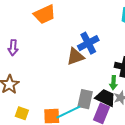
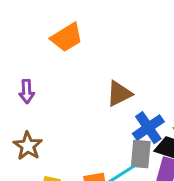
blue cross: (88, 43) -> (148, 128), moved

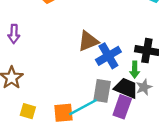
blue cross: (148, 128) -> (108, 56), moved

